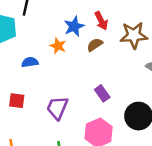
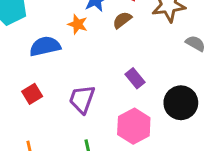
blue semicircle: (30, 62) -> (45, 46), size x1.5
red square: (17, 101) -> (32, 94), turned -35

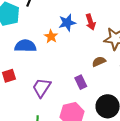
brown semicircle: (122, 20) -> (99, 62), moved

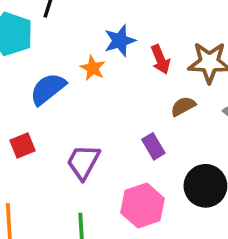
red arrow: (91, 22) -> (160, 59), moved
blue semicircle: (25, 46) -> (48, 89), turned -35

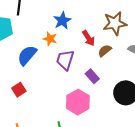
red arrow: (160, 59) -> (89, 38), moved
purple trapezoid: (83, 162) -> (65, 60), moved
pink hexagon: (142, 206) -> (78, 102), moved

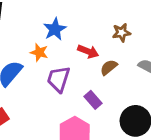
brown star: (115, 23) -> (122, 33), size x0.6
red arrow: (89, 38) -> (88, 51), turned -35

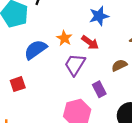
blue star: (55, 29) -> (99, 16), moved
red arrow: (88, 51) -> (90, 42), moved

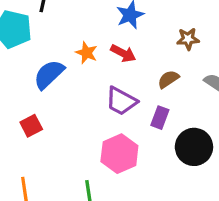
purple trapezoid: (75, 65) -> (121, 101), moved, turned -85
purple rectangle: (99, 89) -> (160, 118), moved, turned 56

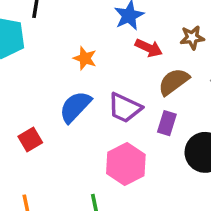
red arrow: (123, 53) -> (149, 48), moved
blue semicircle: (49, 74) -> (75, 107), moved
brown semicircle: (168, 79) -> (174, 82), size x1.4

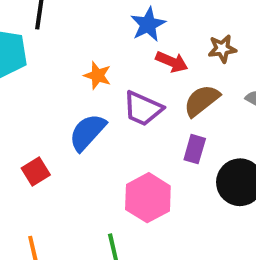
purple trapezoid: (125, 108) -> (143, 109), moved

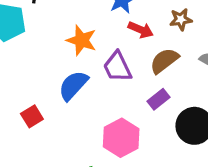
orange star: (97, 75) -> (81, 40), size x1.4
purple trapezoid: (143, 109) -> (117, 67), turned 40
purple rectangle: (195, 149) -> (159, 99), turned 35

